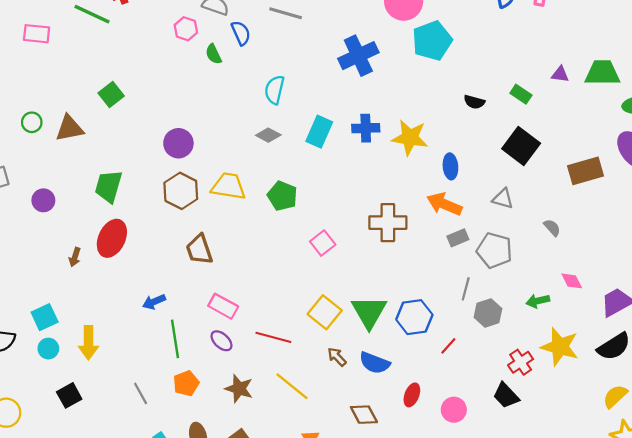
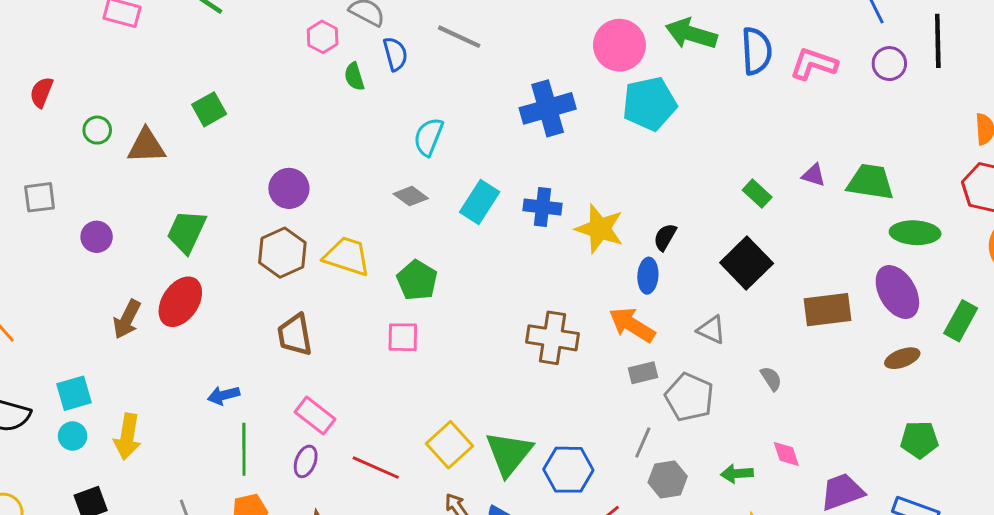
black semicircle: (474, 102) -> (665, 237), moved, turned 96
pink square: (323, 243) -> (403, 337), moved, turned 30
brown arrow: (75, 257) -> (127, 319), size x1.5
purple ellipse: (221, 341) -> (306, 461), turned 60

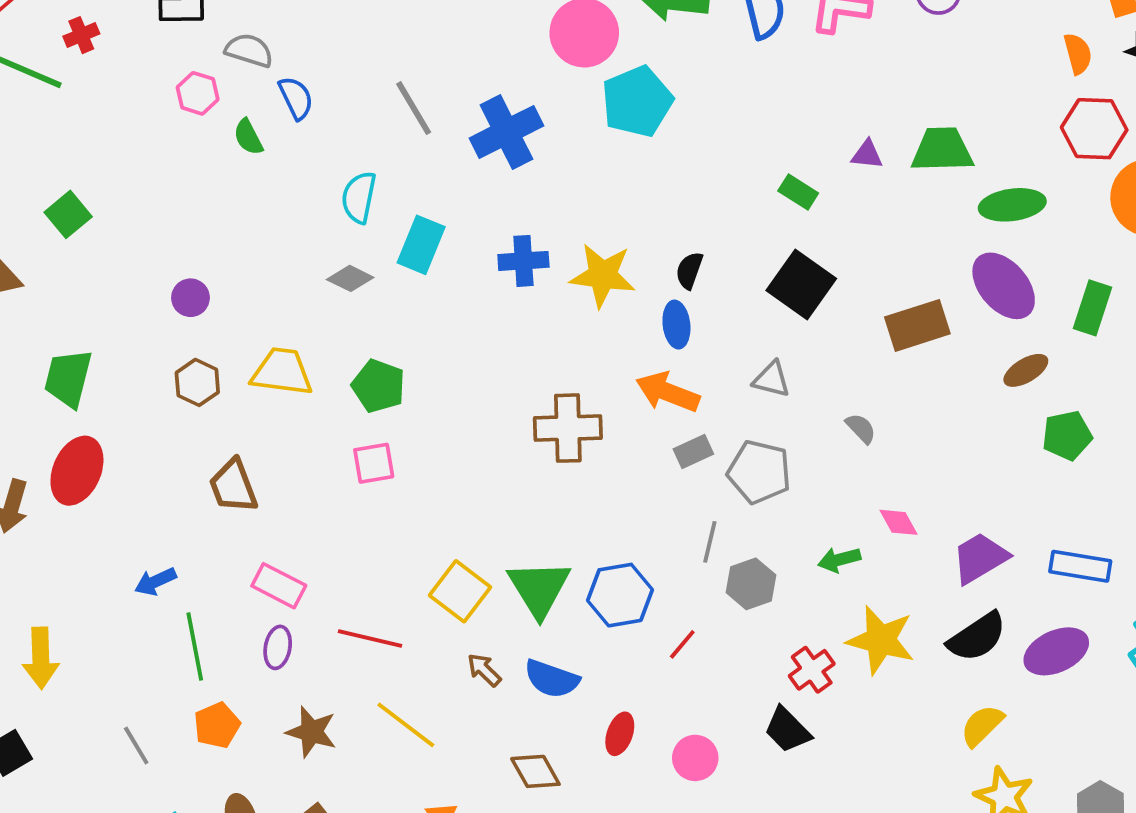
gray line: (459, 37) -> (414, 108), moved, turned 45
purple circle: (289, 188) -> (190, 298), size x0.7
cyan rectangle: (480, 202) -> (421, 245), moved
brown hexagon: (282, 253) -> (197, 382), size x0.7
green pentagon: (919, 440) -> (1067, 435), moved

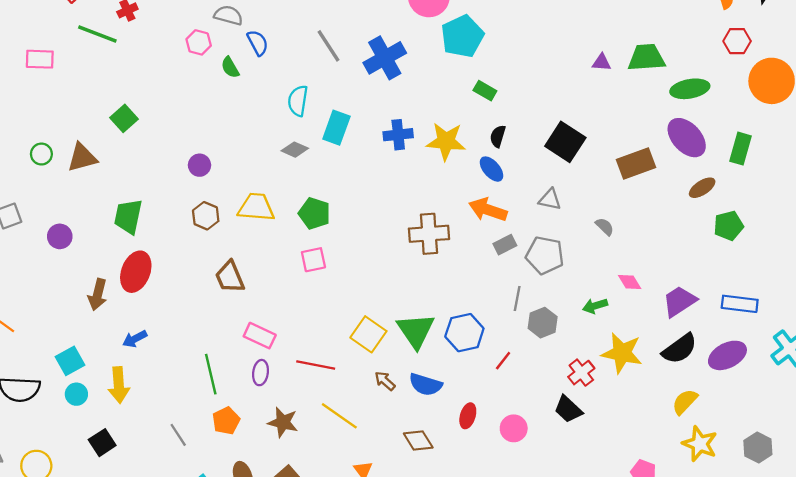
red hexagon: (1094, 129) -> (737, 41), size x0.7
green rectangle: (798, 192) -> (485, 91), moved
blue ellipse: (676, 325) -> (492, 169), turned -32
blue arrow: (155, 581) -> (135, 339), moved

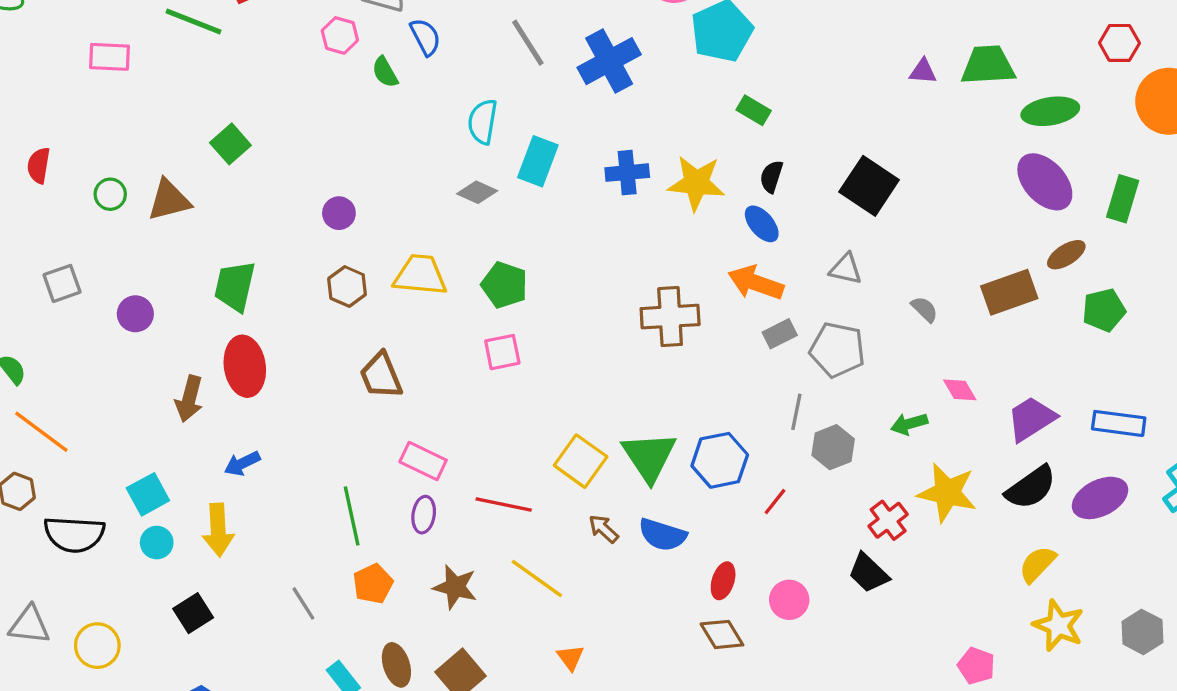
brown rectangle: (636, 164) -> (1009, 292), moved
red ellipse: (136, 272) -> (245, 366), turned -30
brown diamond: (418, 440) -> (722, 634), moved

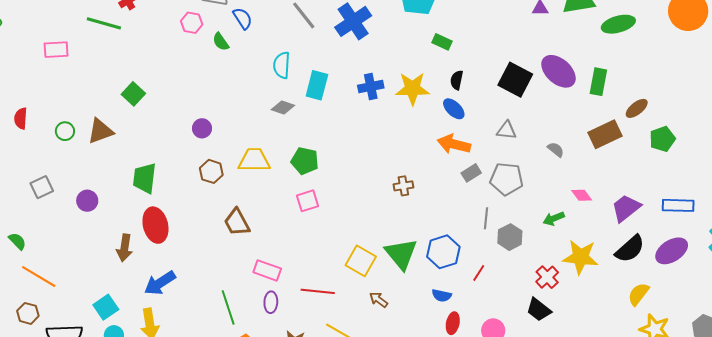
purple ellipse: (1045, 182) -> (558, 71), moved
green rectangle: (1123, 199) -> (598, 82), moved
brown cross: (670, 317) -> (403, 186), moved, size x0.6
blue arrow: (242, 464) -> (160, 283), size x1.5
blue semicircle: (662, 535) -> (442, 296), moved, size x0.7

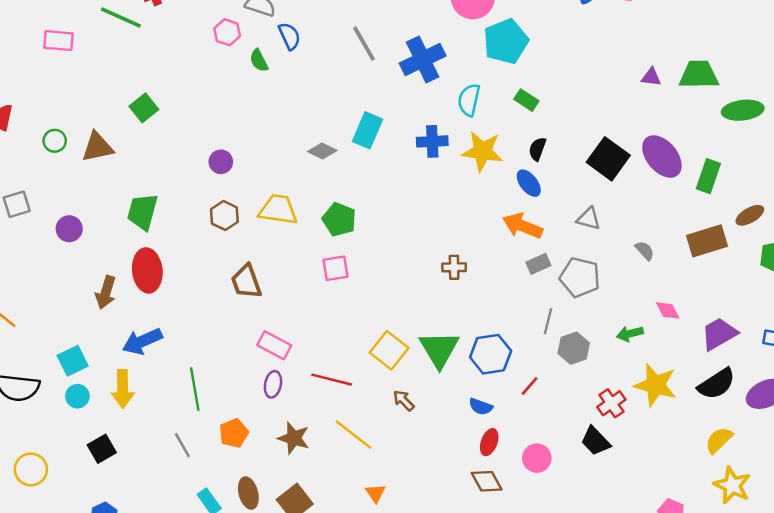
cyan semicircle: (282, 65) -> (469, 100), moved
green line: (228, 307) -> (195, 389), moved

